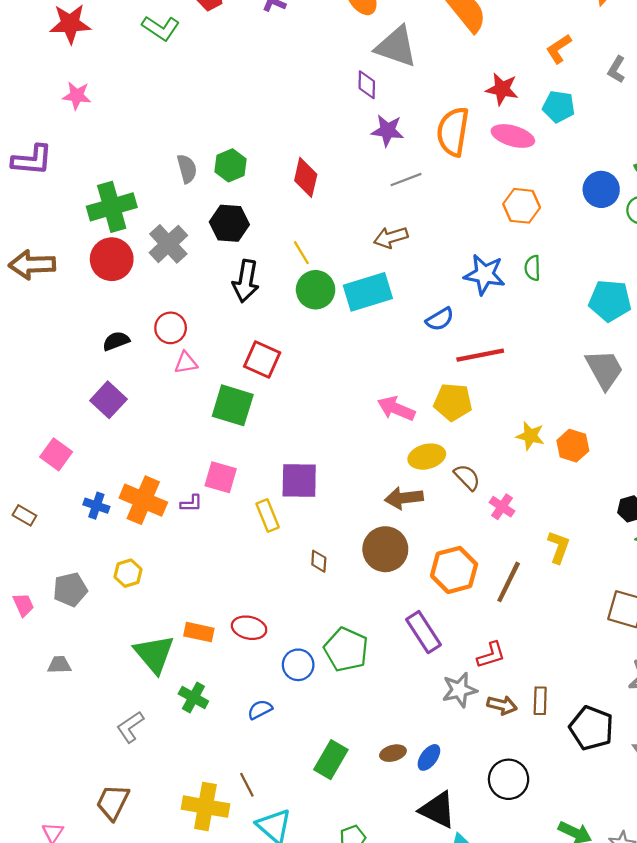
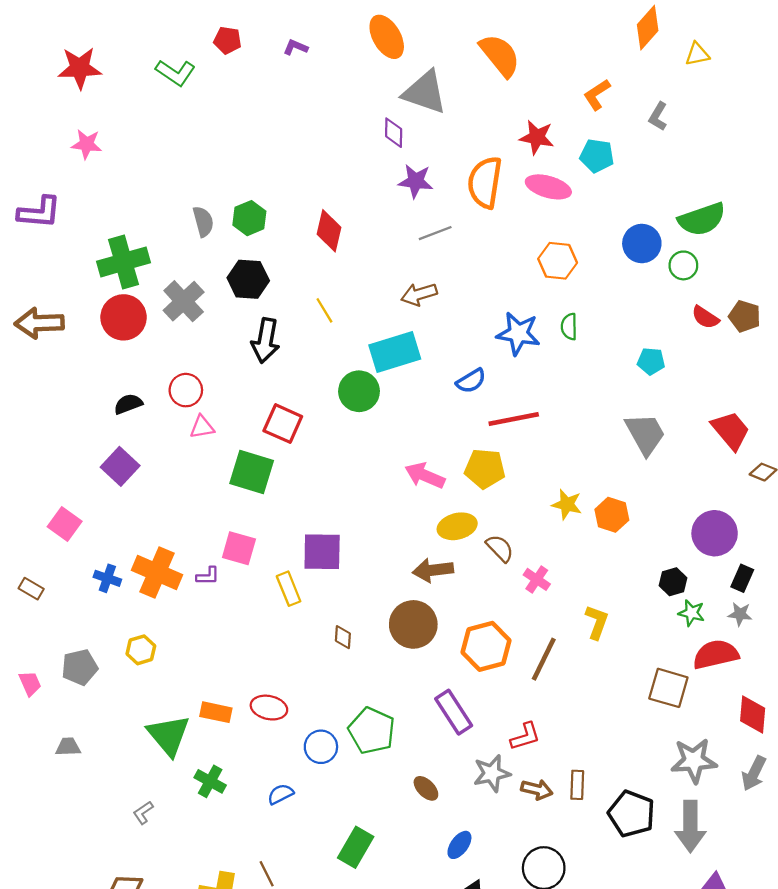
green circle: (316, 290) -> (359, 391), moved
cyan pentagon: (610, 301) -> (651, 361), size x0.6
gray L-shape: (130, 727) -> (143, 813), size x0.7
brown ellipse: (393, 753) -> (426, 788), moved, turned 60

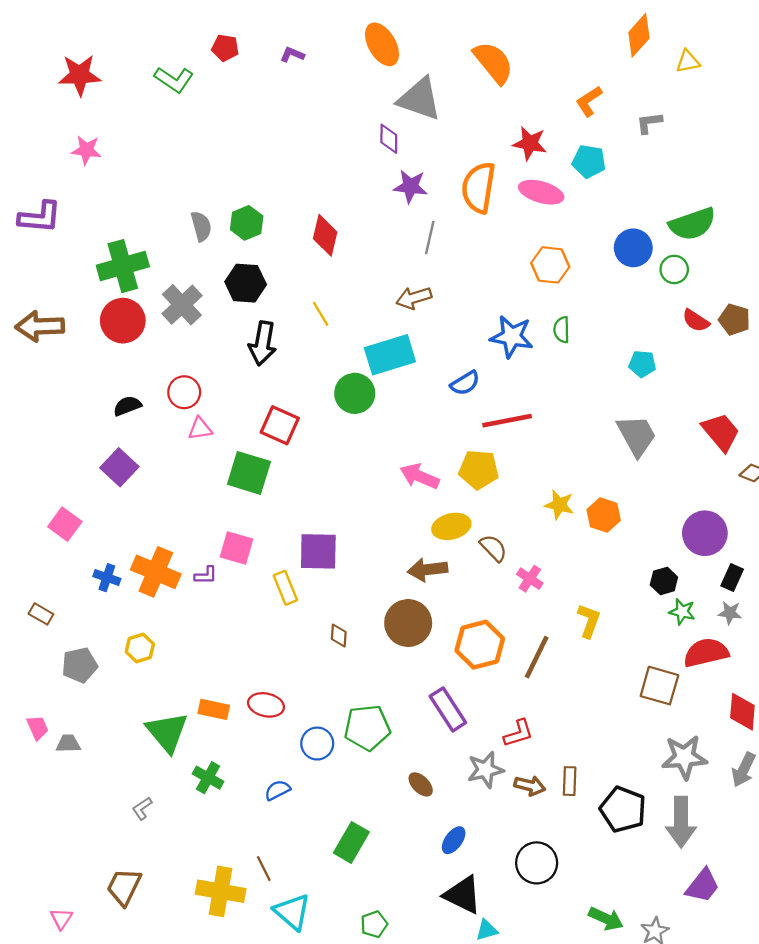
gray L-shape: (658, 117) -> (649, 123), turned 52
gray line: (435, 233) -> (430, 238), turned -56
brown rectangle: (31, 589) -> (41, 614), moved
pink trapezoid: (30, 683) -> (38, 728), moved
green pentagon: (372, 731) -> (367, 728), turned -30

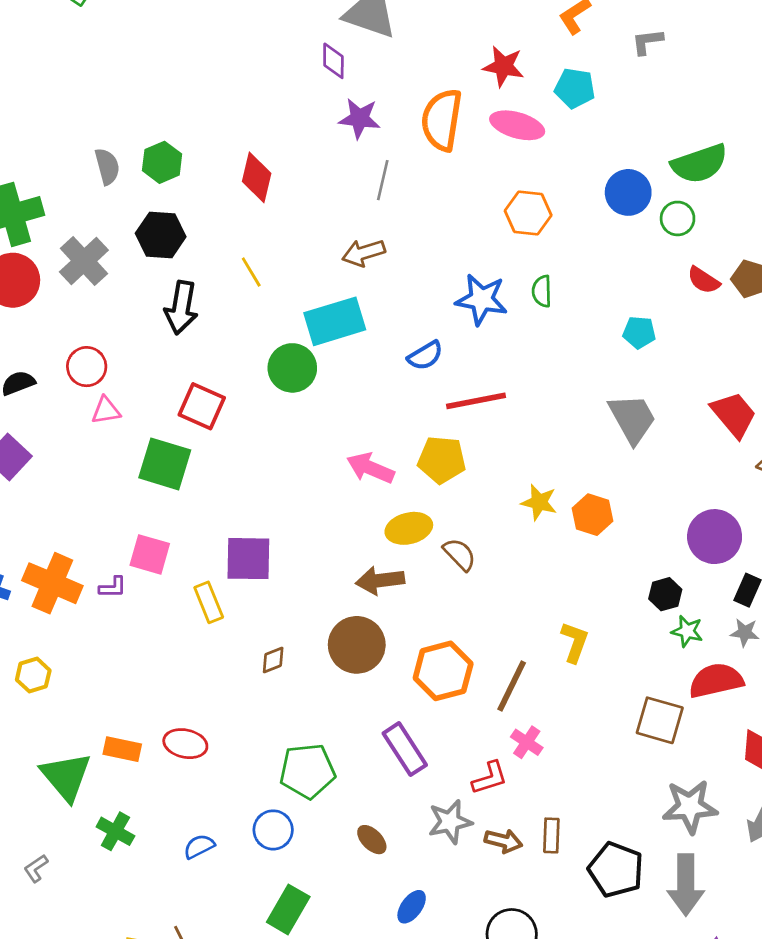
pink cross: (530, 579) -> (527, 742), moved
brown diamond: (339, 636) -> (273, 660), turned 65
blue circle: (317, 744) -> (273, 830), moved

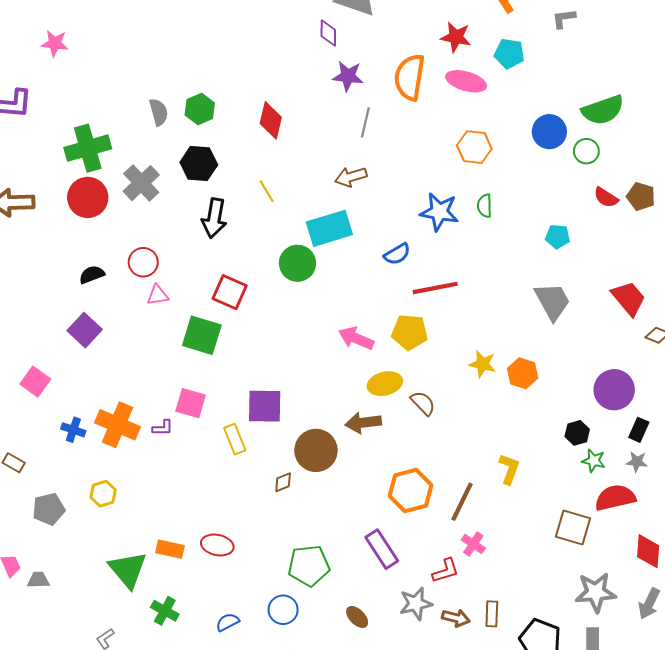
brown circle: (357, 645) -> (316, 450), moved

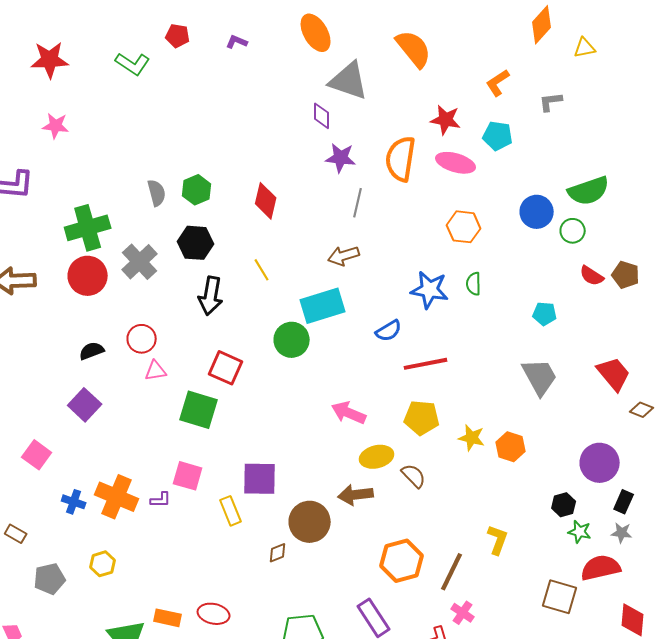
yellow pentagon: (410, 332) -> (422, 418), moved

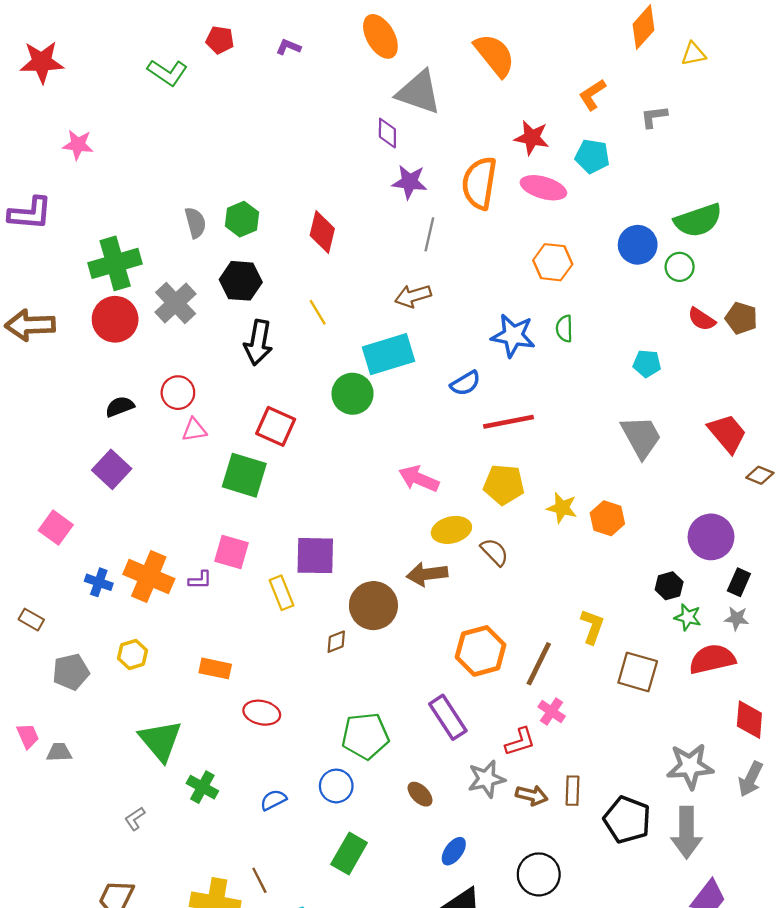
red star: (50, 60) -> (42, 62), moved
brown square: (560, 597) -> (638, 672), moved
orange rectangle: (168, 618) -> (215, 668), moved

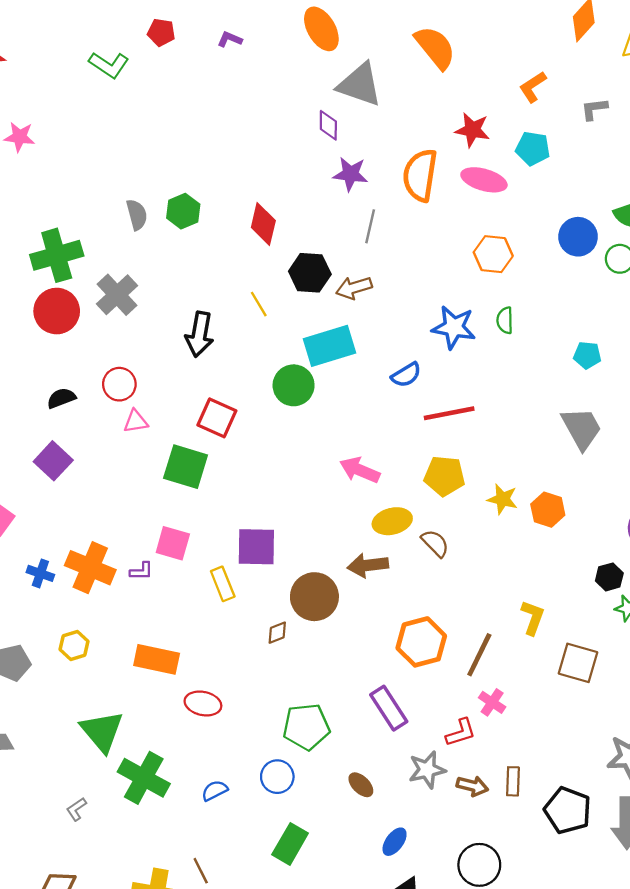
black hexagon: (241, 281) -> (310, 273), moved
orange rectangle: (215, 668) -> (157, 659), size x1.4
green cross: (202, 787) -> (144, 778), size x1.6

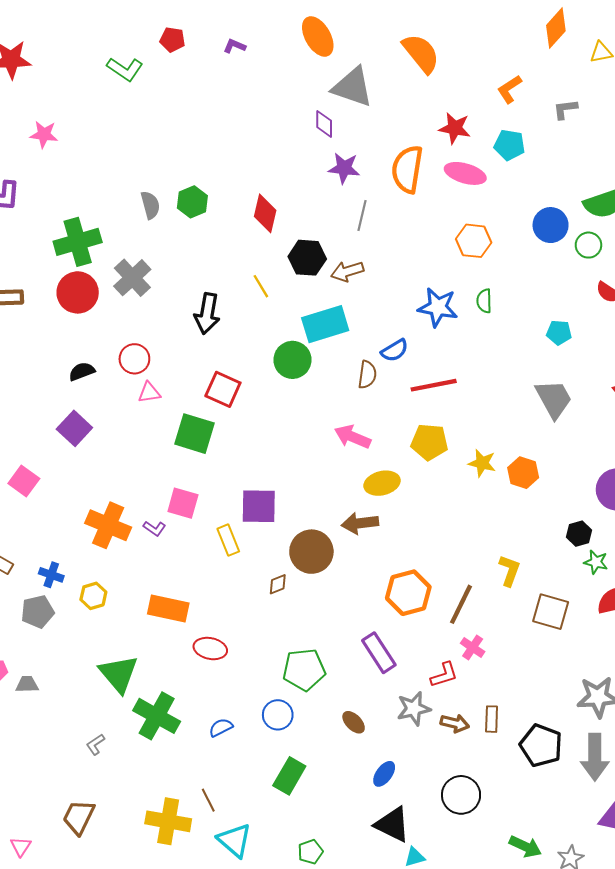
brown semicircle: (435, 543) -> (367, 375), moved, turned 52
purple L-shape: (141, 571) -> (154, 528), turned 35
blue cross: (40, 573) -> (51, 575), moved

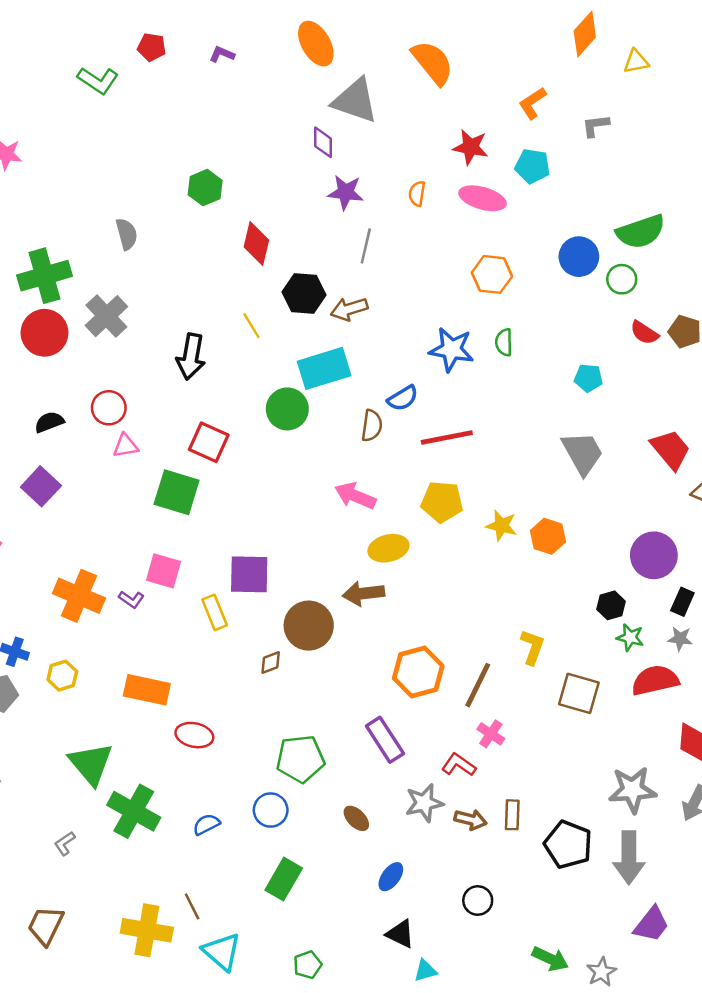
orange semicircle: (407, 169) -> (417, 194), size x0.5
green hexagon: (192, 202) -> (205, 188), moved
red L-shape: (444, 675) -> (459, 765), turned -128
black circle: (461, 795) -> (478, 901), size x0.7
black triangle: (393, 824) -> (400, 934), size x0.7

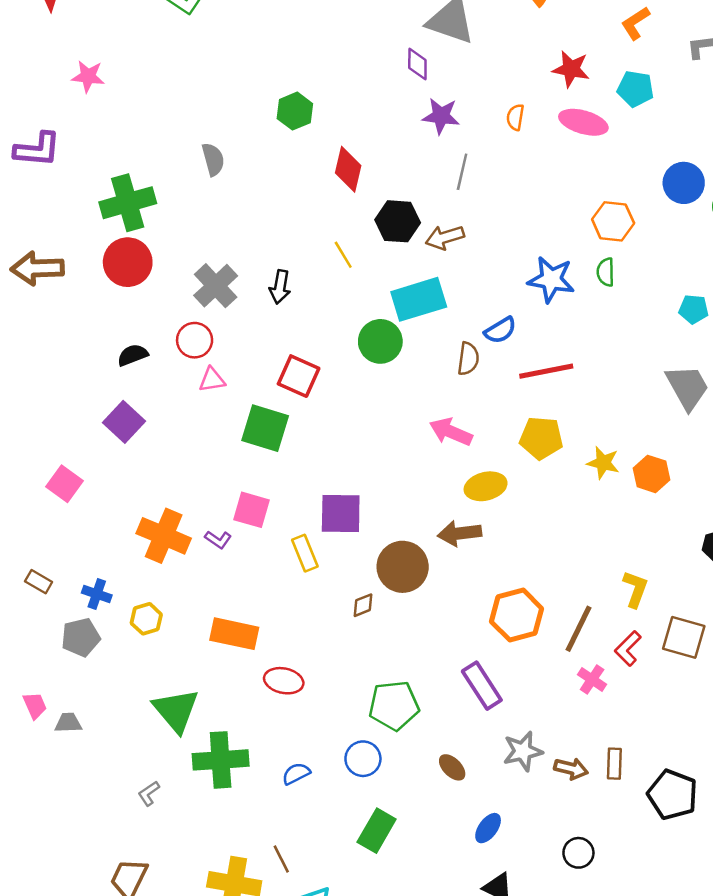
orange hexagon: (492, 274) -> (613, 221), moved
gray cross: (106, 316) -> (216, 286), moved
black arrow: (191, 357) -> (280, 287), size x0.7
red L-shape: (459, 765) -> (628, 649), moved, turned -80
green cross: (134, 811) -> (221, 760), turned -33

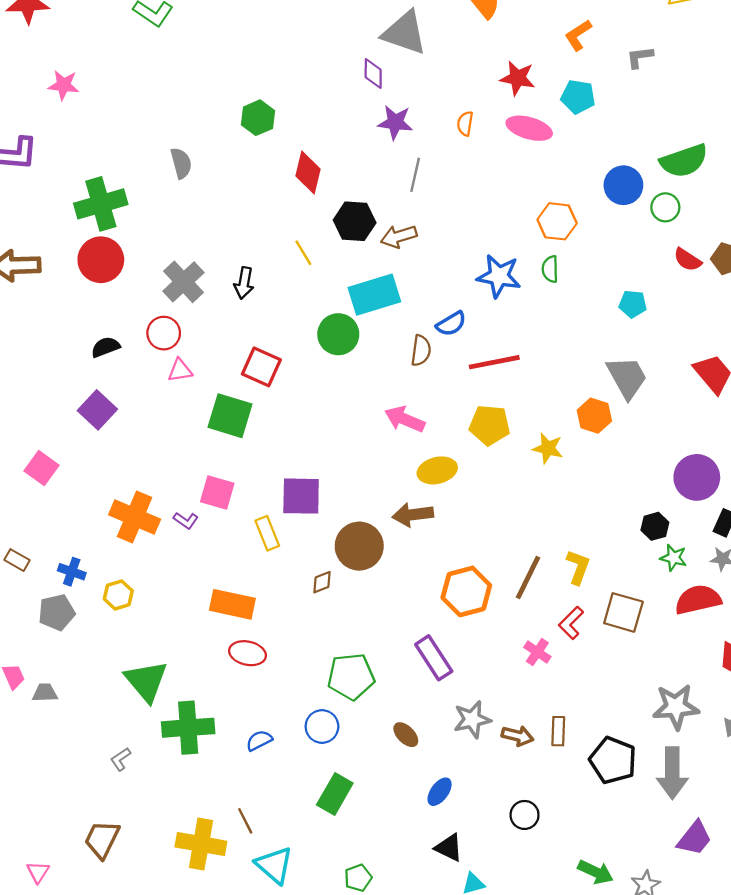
orange hexagon: (652, 474) -> (594, 416), moved
brown line: (578, 629) -> (528, 578), moved
orange rectangle: (234, 634) -> (232, 604), moved

